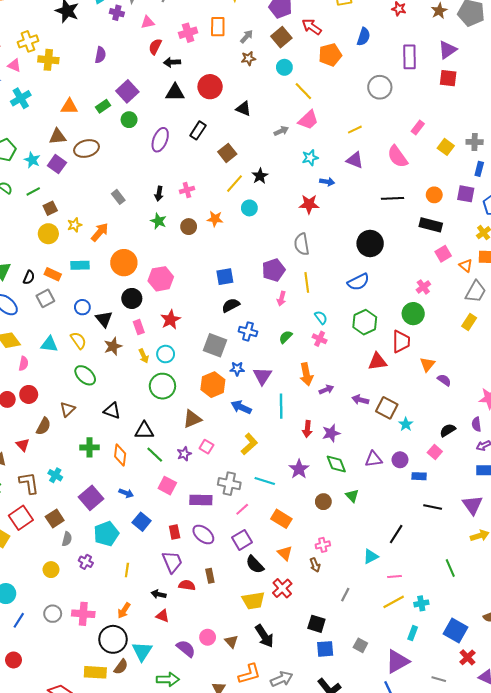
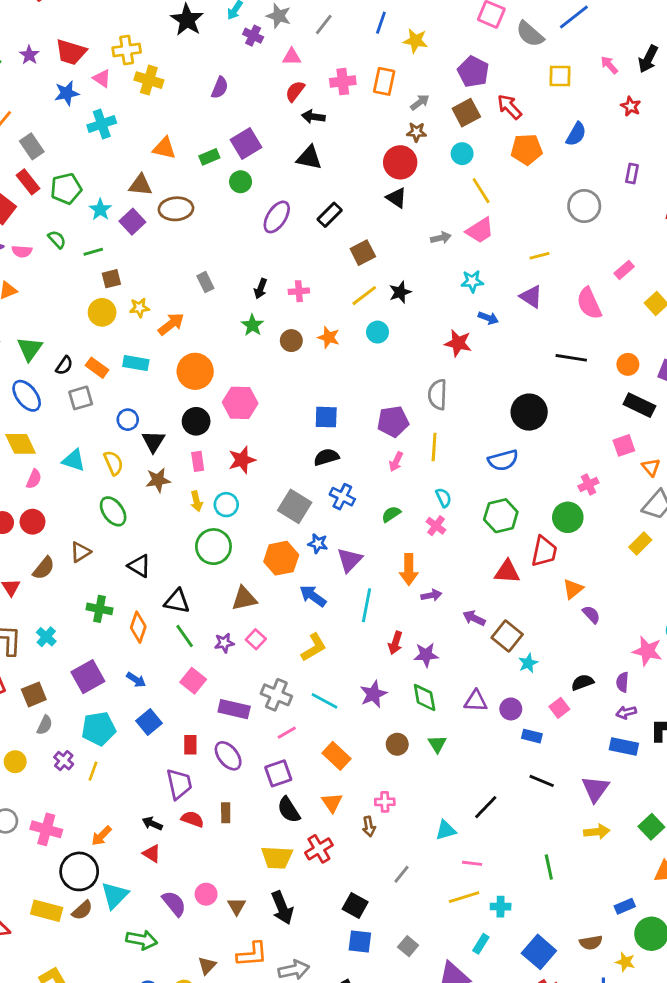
purple rectangle: (409, 57) -> (632, 173), size x0.6
red circle: (210, 87) -> (400, 162), moved
black rectangle: (431, 225) -> (639, 405), moved
yellow line: (127, 570) -> (93, 771), moved

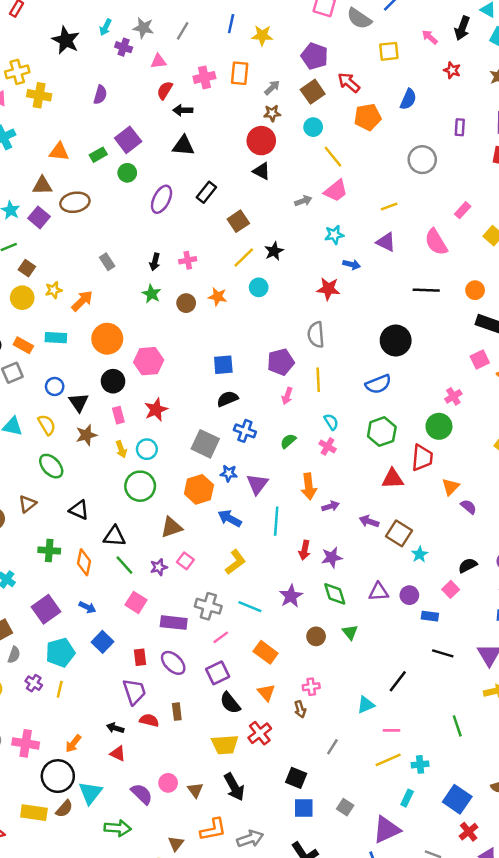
brown square: (111, 279) -> (27, 268), turned -35

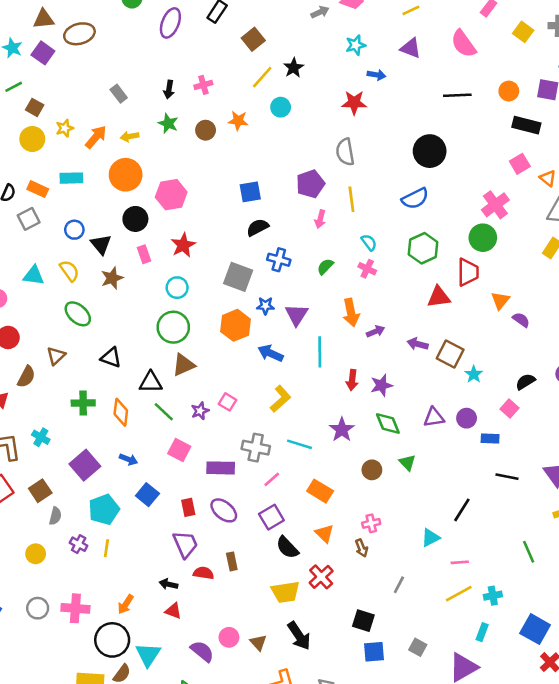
pink cross: (453, 396) -> (495, 205), size x1.5
yellow arrow: (121, 449) -> (130, 136), moved, turned 105
brown triangle: (171, 527) -> (183, 365), moved

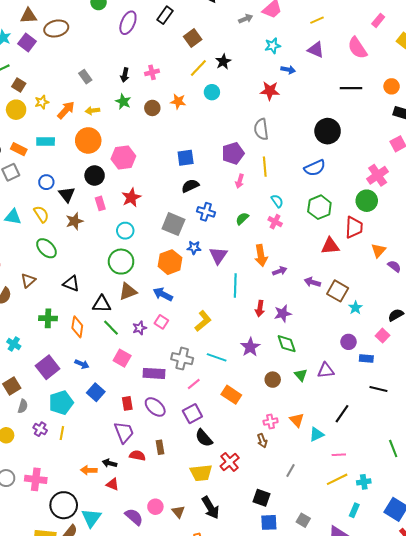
blue arrow: (270, 353) -> (163, 294), moved
purple triangle: (434, 417) -> (326, 370), moved
orange triangle: (324, 533) -> (297, 420), moved
orange arrow: (126, 604) -> (89, 470), moved, turned 56

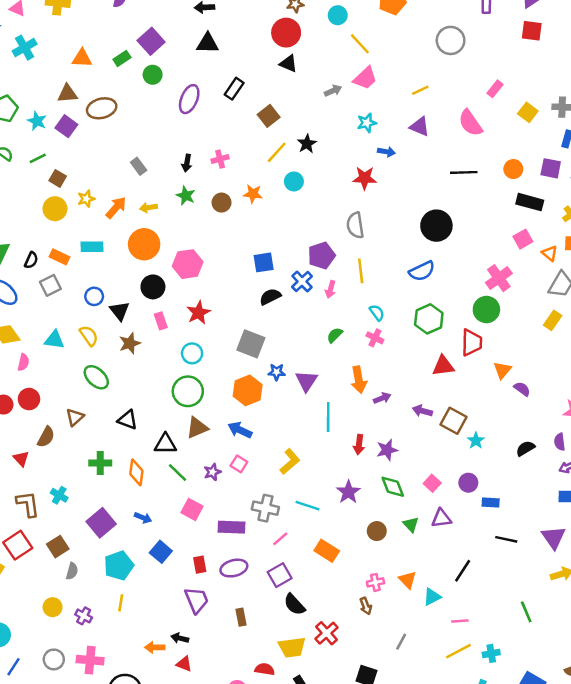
blue cross: (206, 212) -> (302, 282), moved, turned 30
pink square: (383, 336) -> (432, 483), moved
purple ellipse: (155, 407) -> (234, 568), turned -55
purple cross: (40, 429) -> (84, 616), moved
red semicircle: (137, 455) -> (265, 669), moved

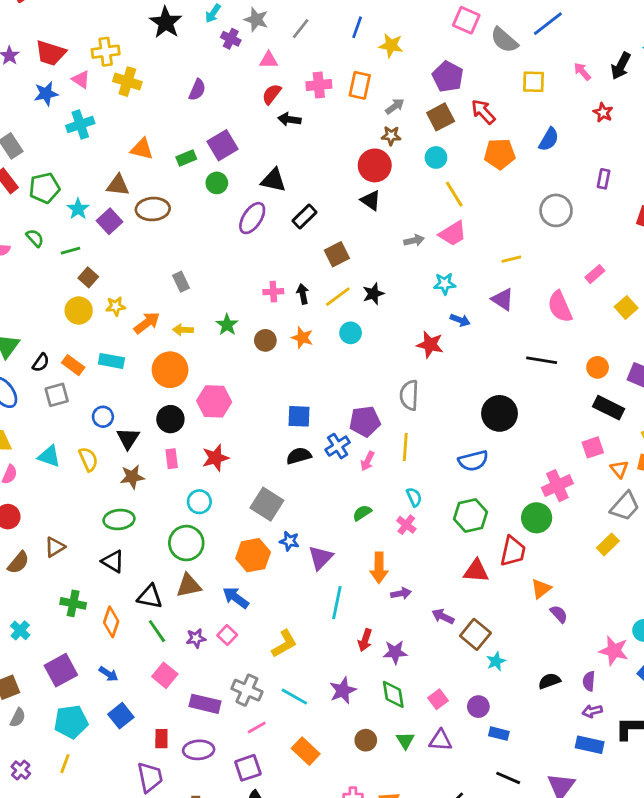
black triangle: (207, 43) -> (273, 180), moved
black arrow: (187, 163) -> (303, 294), moved, turned 147
green ellipse: (96, 377) -> (119, 520), moved, turned -60

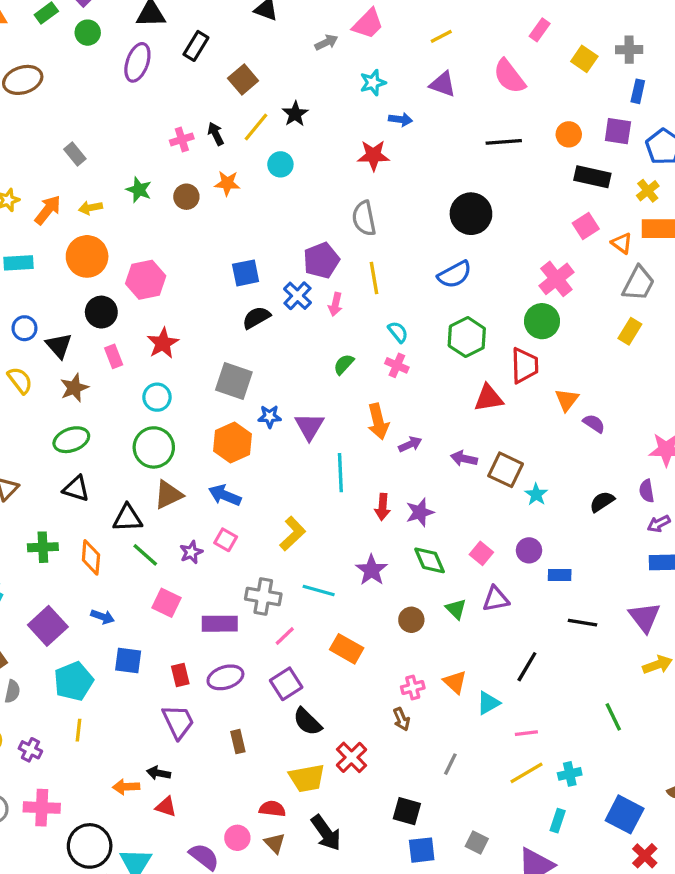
blue square: (121, 716) -> (128, 661), turned -30

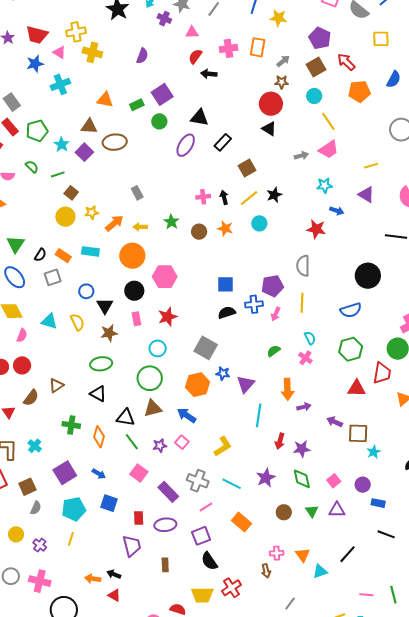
blue cross: (297, 296) -> (254, 304), turned 30
brown square: (506, 470) -> (358, 433), turned -35
purple rectangle: (220, 624) -> (168, 492), turned 35
pink line: (526, 733) -> (366, 595), moved

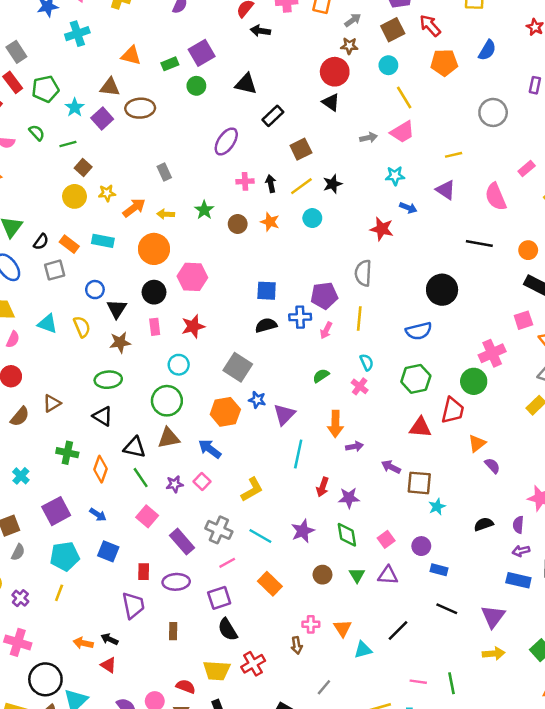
purple ellipse: (186, 145) -> (226, 141), moved

